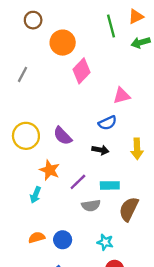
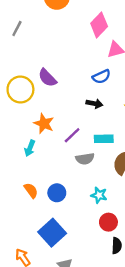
pink diamond: (82, 71) -> (99, 25), moved
purple semicircle: (63, 136) -> (47, 78), moved
orange semicircle: (37, 237) -> (31, 190), turned 70

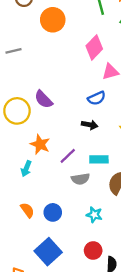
gray line: (17, 28) -> (14, 51), turned 49
red circle: (108, 222) -> (93, 251), moved

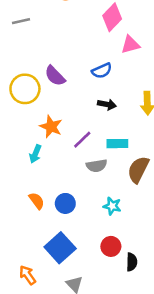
blue semicircle: (97, 98) -> (102, 71), moved

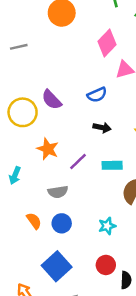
cyan arrow: (35, 154) -> (15, 175), moved
gray semicircle: (97, 166) -> (58, 192), moved
cyan star: (112, 206) -> (107, 226), turned -30

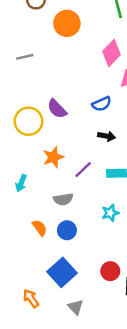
orange star: (48, 149) -> (53, 157), turned 30
cyan star: (107, 226) -> (110, 213), moved

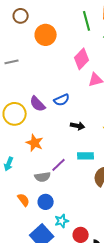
blue semicircle: (102, 104) -> (62, 100), moved
orange star: (53, 157) -> (35, 143), turned -30
purple line: (83, 170) -> (59, 165), moved
cyan star: (110, 213) -> (62, 221), moved

